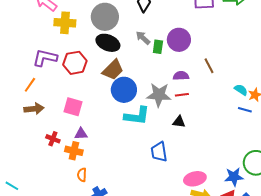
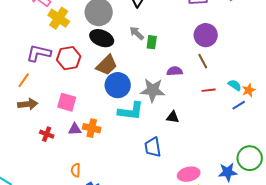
yellow cross: (65, 23) -> (59, 18), turned 30
purple circle: (179, 40) -> (206, 35), moved
red line: (182, 95) -> (209, 90), moved
blue line: (245, 110) -> (239, 105), turned -48
orange cross: (74, 151) -> (92, 128), moved

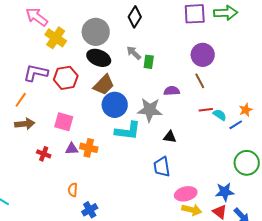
cyan semicircle: (235, 85) -> (220, 115), moved
blue trapezoid: (153, 147) -> (162, 167), moved
green circle: (250, 158) -> (247, 163), moved

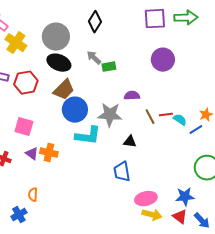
green rectangle: (149, 62) -> (109, 67), turned 72
brown line: (200, 81) -> (150, 117), moved
purple triangle: (72, 149) -> (32, 154), turned 40
blue cross: (90, 210) -> (19, 215), moved

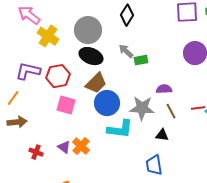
brown line: (150, 117) -> (171, 111), moved
pink square: (24, 127) -> (66, 105), moved
orange cross: (49, 153) -> (81, 146), turned 30

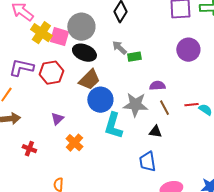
pink square: (66, 105) -> (59, 37), moved
cyan L-shape: (120, 129) -> (113, 126), turned 100
purple triangle: (64, 147) -> (57, 119), moved, turned 40

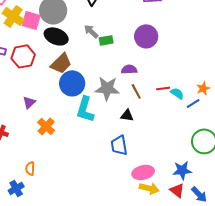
purple circle: (188, 50) -> (146, 36), moved

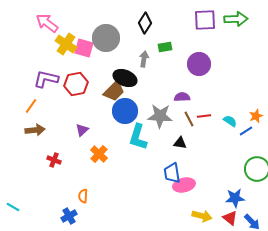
gray arrow: (91, 31) -> (144, 59), turned 56
black ellipse: (56, 36) -> (125, 78), moved
green rectangle: (106, 40) -> (165, 47), moved
red line: (163, 88) -> (204, 116), moved
pink ellipse: (143, 172) -> (184, 185), moved

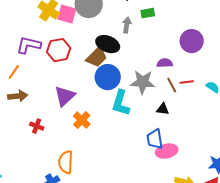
purple circle: (199, 64) -> (192, 41), moved
purple triangle: (82, 130) -> (65, 96), size x1.6
orange semicircle: (83, 196) -> (66, 162), size x1.6

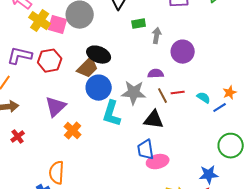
gray arrow: (127, 25) -> (157, 36), moved
black triangle: (163, 109) -> (154, 120), size x1.5
red cross: (37, 126) -> (18, 137), moved, turned 32

